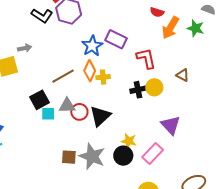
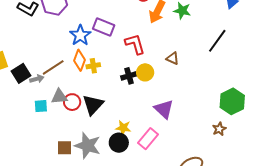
gray arrow: (25, 48) -> (37, 79), moved
black square: (39, 100) -> (21, 73), moved

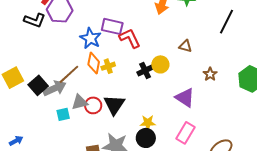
red L-shape: (135, 44) -> (130, 38), moved
gray arrow: (37, 79) -> (55, 88), size x1.6
brown star: (219, 129) -> (210, 74), moved
pink rectangle: (148, 139) -> (185, 133), moved

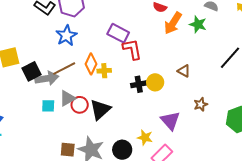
blue star: (90, 38) -> (66, 36), moved
gray triangle: (80, 102) -> (67, 98), turned -30
yellow star: (148, 123) -> (145, 138), moved

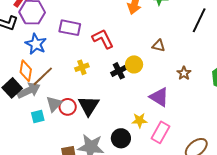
purple rectangle: (118, 33) -> (70, 28), moved
orange diamond: (91, 64) -> (26, 71), moved

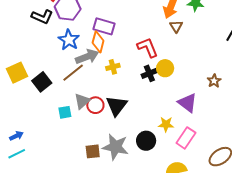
red L-shape: (103, 39) -> (148, 47), moved
brown triangle: (158, 46) -> (176, 26), moved, turned 40
orange diamond: (26, 71) -> (98, 42), moved
gray arrow: (29, 91) -> (87, 57), moved

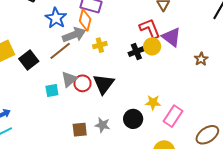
red L-shape: (148, 47) -> (150, 29), moved
purple triangle: (188, 103) -> (171, 37), moved
gray star: (115, 147) -> (102, 125), size x0.6

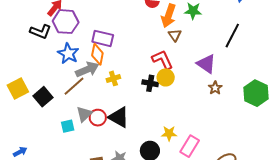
purple triangle: (171, 37) -> (206, 64), moved
black cross: (136, 52) -> (150, 83), turned 35
black triangle: (104, 84) -> (119, 117), turned -35

